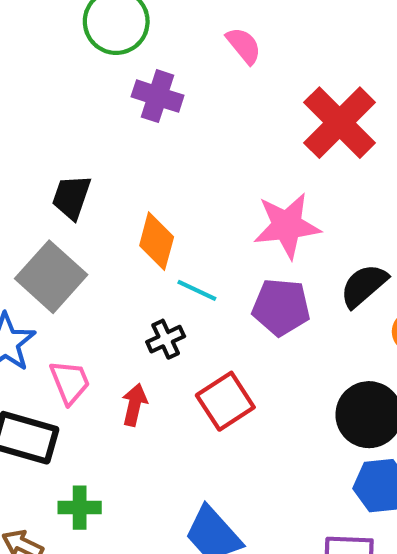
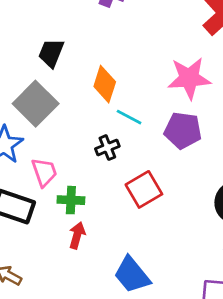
red arrow: (134, 405) -> (77, 235), moved
green cross: (80, 508) -> (71, 200), moved

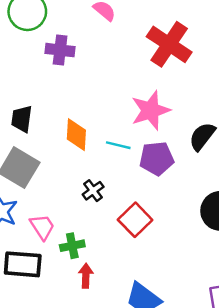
cyan line: (129, 117) -> (118, 145), moved

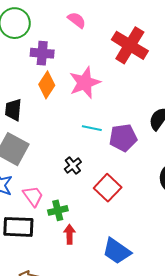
pink star: (150, 110) -> (85, 83), moved
orange diamond: (76, 135) -> (47, 85), moved, turned 32

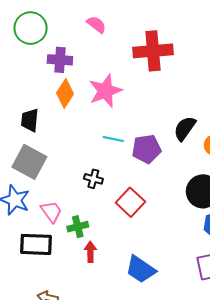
red cross: (130, 45) -> (153, 51), turned -36
black cross: (73, 165) -> (93, 179), turned -36

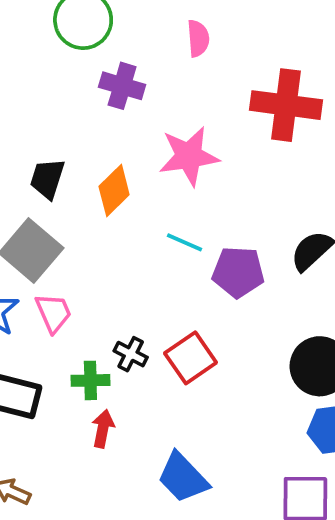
pink semicircle: (96, 25) -> (198, 38), turned 36
orange diamond: (65, 93) -> (114, 191), moved
black cross: (93, 179) -> (131, 354), moved
pink trapezoid: (51, 212) -> (54, 313), moved

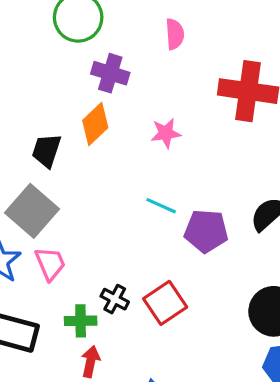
pink star: (189, 156) -> (166, 133), size x0.6
orange diamond: (114, 191) -> (95, 124), moved

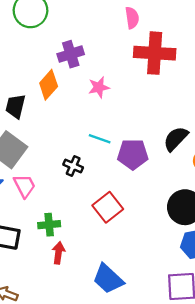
pink semicircle: (175, 34) -> (132, 18), moved
purple cross: (110, 73) -> (71, 54), moved, turned -30
black cross: (115, 299) -> (73, 166), moved

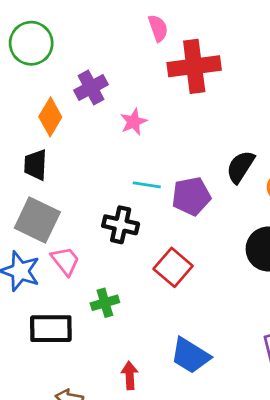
orange diamond: (49, 85) -> (50, 117), moved
black cross: (73, 166) -> (121, 225), size x1.4
red arrow: (58, 253) -> (130, 375), moved

